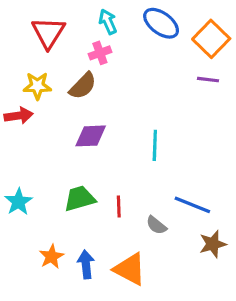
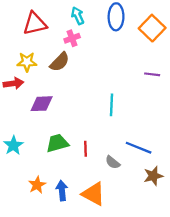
blue ellipse: (161, 23) -> (116, 17), turned 55
red triangle: (48, 33) -> (35, 24), turned 45
purple line: (208, 80) -> (152, 74), moved
purple diamond: (91, 136) -> (42, 104), moved

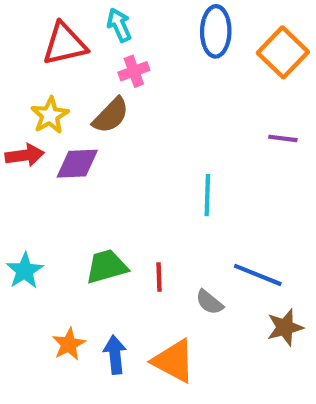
cyan arrow: (78, 16) -> (119, 25), moved
yellow star: (27, 62) -> (50, 115), turned -30
purple diamond: (42, 104) -> (77, 164), moved

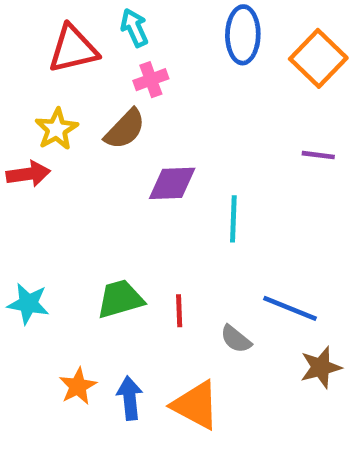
purple diamond: (77, 164) -> (172, 183), moved
cyan star: (25, 271) -> (28, 304), turned -30

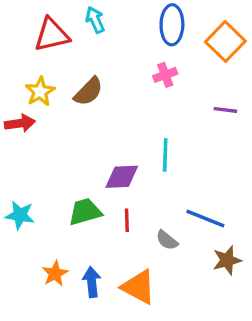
pink cross: (151, 80) -> (165, 75), moved
purple diamond: (172, 183) -> (122, 177), moved

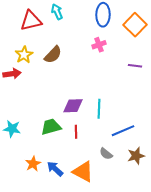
cyan line: (165, 155) -> (99, 109), moved
blue line: (205, 218) -> (123, 131), turned -45
gray semicircle: (167, 240) -> (106, 154), moved
blue arrow: (92, 282) -> (55, 169), turned -42

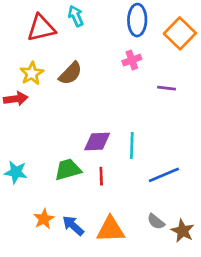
purple line: (135, 66) -> (167, 88), moved
gray semicircle: (106, 154) -> (156, 222), moved
brown star: (136, 156) -> (183, 231), moved, turned -30
orange triangle: (83, 172) -> (111, 230), turned -30

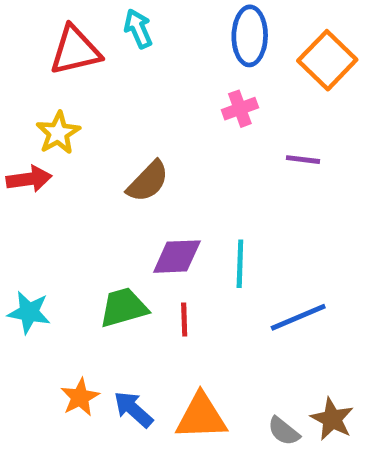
brown semicircle: (70, 73) -> (148, 181), moved
gray semicircle: (156, 222) -> (284, 431), moved

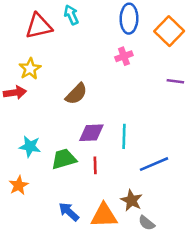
purple line: (303, 160) -> (175, 81), moved
cyan star: (29, 312) -> (30, 146), moved
orange star: (80, 397) -> (19, 185), moved
brown star: (332, 419) -> (131, 200), moved

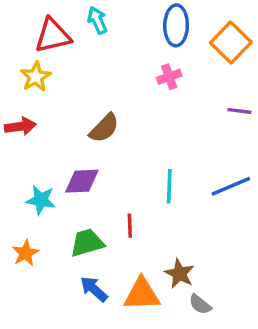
yellow star: (30, 69) -> (36, 77), moved
purple diamond: (91, 133) -> (82, 181), moved
green trapezoid: (64, 159) -> (87, 243), moved
blue line: (154, 164) -> (231, 186), moved

